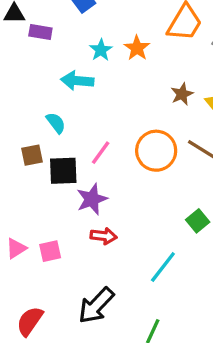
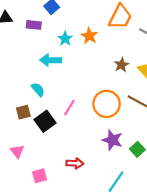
purple rectangle: (40, 32) -> (34, 25), moved
black square: (63, 171) -> (45, 121), turned -30
purple star: (92, 199) -> (112, 140), moved, turned -30
pink triangle: (16, 248) -> (17, 151), moved, turned -32

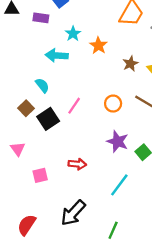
orange star: (89, 36) -> (98, 46), moved
orange circle: (107, 104) -> (113, 104), size x0.6
brown square: (23, 112) -> (26, 108), turned -32

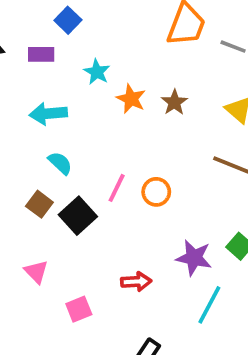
orange star: (98, 46) -> (131, 99), moved
cyan arrow: (57, 55) -> (48, 114), moved
brown star: (130, 64) -> (174, 102), moved
orange circle: (113, 104) -> (156, 192), moved
purple star: (118, 141) -> (194, 258), moved

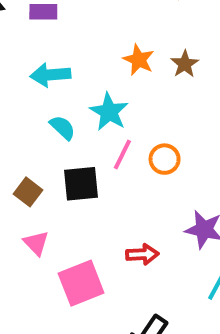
cyan star: (97, 72) -> (109, 112), moved, size x1.4
brown square: (39, 204) -> (28, 192), moved
black square: (78, 216) -> (81, 184), turned 36
pink square: (79, 309) -> (81, 283), size x1.6

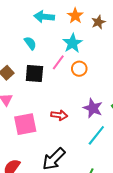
cyan arrow: (50, 75) -> (44, 17), moved
cyan star: (109, 112) -> (73, 43), moved

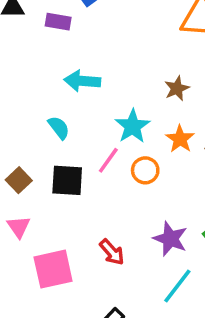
orange star: (75, 16) -> (180, 139), moved
red arrow: (59, 115) -> (112, 252), turned 42

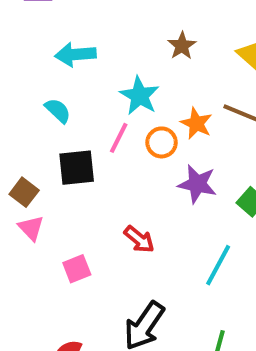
orange star: (180, 139) -> (196, 123), moved
brown square: (19, 180) -> (24, 192), moved
purple star: (170, 239) -> (197, 184), moved
pink square: (53, 269) -> (77, 269), size x0.6

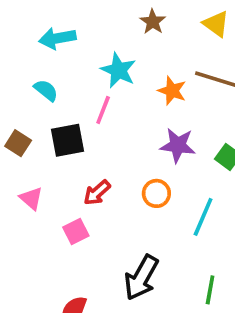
orange circle: (162, 142) -> (156, 193), moved
brown square: (24, 192) -> (18, 143), moved
red arrow: (139, 239) -> (97, 193), moved, turned 104

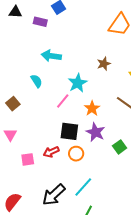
orange star: (172, 91) -> (92, 108), moved
black square: (68, 140) -> (69, 131), moved
red arrow: (97, 193) -> (51, 152), moved
cyan line: (203, 217) -> (83, 187), moved

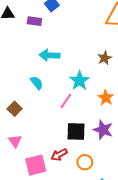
orange star: (92, 108) -> (106, 98), moved
orange circle: (76, 154) -> (85, 162), moved
pink square: (28, 159) -> (36, 165), size x1.5

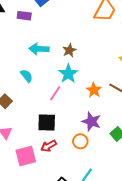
brown star: (105, 58) -> (69, 50), moved
black square: (76, 132) -> (47, 122), moved
orange circle: (85, 162) -> (80, 141), moved

